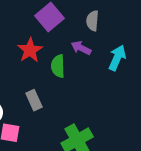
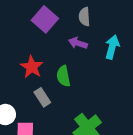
red star: (30, 50) -> (32, 67), moved
green semicircle: (58, 66) -> (63, 76), moved

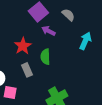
gray semicircle: (84, 17) -> (68, 15), turned 128
purple arrow: (78, 43) -> (49, 31), moved

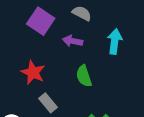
purple arrow: (49, 31) -> (73, 41), moved
green semicircle: (45, 57) -> (84, 76), moved

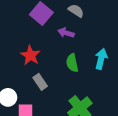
cyan arrow: (115, 41) -> (101, 59), moved

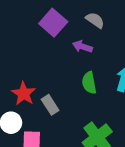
red star: (30, 55) -> (24, 94), moved

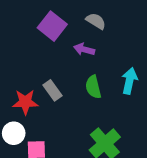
red star: (24, 94) -> (25, 102), turned -30
gray rectangle: (50, 105) -> (52, 90), moved

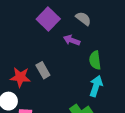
cyan arrow: (130, 81) -> (96, 86), moved
green semicircle: (93, 87) -> (95, 60), moved

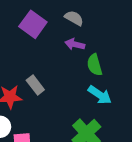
purple arrow: (72, 40) -> (75, 44), moved
cyan arrow: (96, 86) -> (100, 95), turned 114

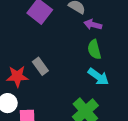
purple arrow: (75, 44) -> (93, 25), moved

